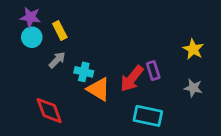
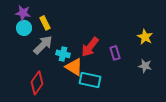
gray arrow: (57, 60) -> (43, 45), size x1.5
red arrow: (132, 79) -> (90, 47), moved
red diamond: (49, 111) -> (37, 83), turned 55
cyan rectangle: (148, 116) -> (90, 80), moved

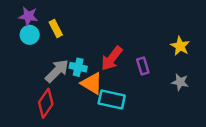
gray arrow: (43, 45) -> (57, 71), moved

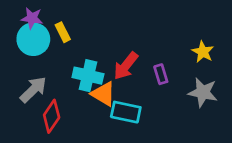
cyan circle: (30, 35) -> (33, 39), size x1.5
cyan cross: (78, 67) -> (88, 76), size x1.5
gray arrow: (57, 71) -> (33, 90), moved
gray star: (180, 82) -> (203, 92), size x1.5

